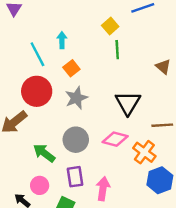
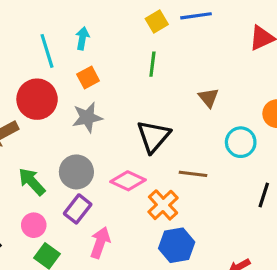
yellow square: (110, 26) -> (157, 22), moved
purple rectangle: (75, 177) -> (78, 209), moved, turned 36
pink circle: (40, 185) -> (34, 225), moved

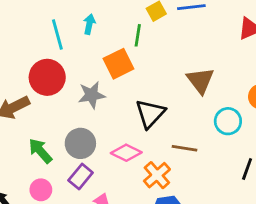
green line: (152, 64) -> (138, 35), moved
orange square: (88, 78) -> (118, 64), moved, size x1.5
brown triangle: (209, 98) -> (200, 81), size x1.5

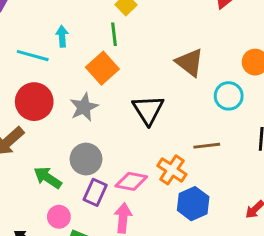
cyan line: (57, 35) -> (33, 56), turned -44
brown line: (185, 148) -> (207, 146), moved
pink diamond: (126, 153) -> (131, 181), moved

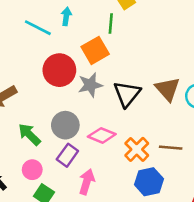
brown triangle: (190, 63) -> (168, 89), moved
red circle: (34, 102) -> (59, 70), moved
gray star: (84, 107) -> (90, 85), moved
brown line: (207, 146) -> (171, 148), moved
pink diamond: (131, 181) -> (102, 135), moved

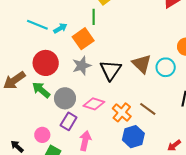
cyan arrow: (66, 16) -> (60, 28), moved, turned 56
red circle: (59, 70) -> (46, 63), moved
green arrow: (29, 134) -> (41, 90), moved
brown line: (171, 148) -> (148, 109), turned 36

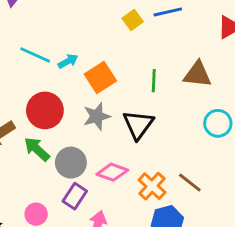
green line: (94, 17) -> (154, 81), moved
brown triangle: (142, 64) -> (197, 74), moved, turned -40

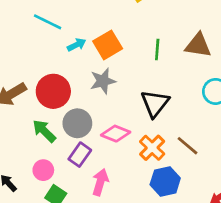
cyan arrow: (68, 61) -> (77, 45), moved
red circle: (45, 110) -> (53, 91), moved
black triangle: (138, 125) -> (155, 103), moved
green arrow: (37, 149) -> (44, 131), moved

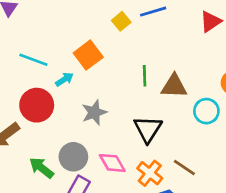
orange square: (108, 45) -> (88, 55), moved
brown triangle: (198, 45) -> (174, 86), moved
red circle: (53, 91) -> (37, 105), moved
pink diamond: (116, 134) -> (112, 163), turned 44

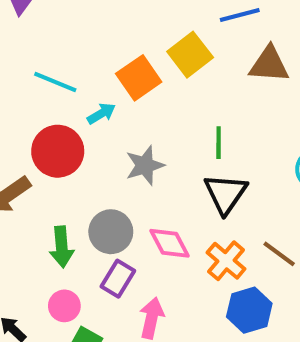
yellow square: (121, 21) -> (190, 55), moved, size x1.5
green line: (145, 76) -> (219, 143), moved
brown triangle: (174, 86) -> (269, 64), moved
green arrow: (41, 168) -> (62, 247), turned -135

